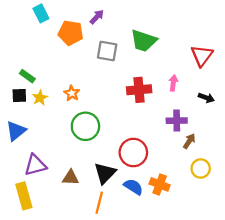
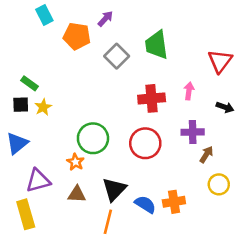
green trapezoid: (144, 41) -> (156, 45), turned 64
gray square: (107, 51) -> (117, 56), turned 35
orange star: (72, 93) -> (76, 162), moved
red circle: (133, 153) -> (145, 143), moved
orange cross: (160, 184) -> (174, 202), turned -30

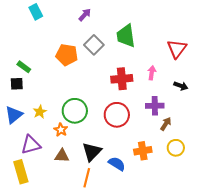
orange pentagon: (77, 36) -> (67, 55), moved
yellow star: (43, 107) -> (40, 112), moved
orange cross: (174, 202) -> (143, 151), moved

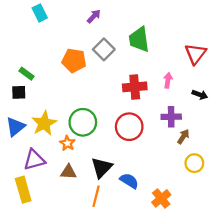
yellow star: (40, 112) -> (44, 123), size x1.6
orange cross: (143, 151) -> (161, 198), moved, turned -30

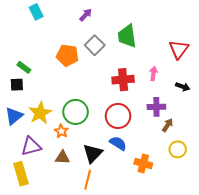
blue semicircle: (129, 181) -> (118, 143), moved
orange cross: (161, 198) -> (143, 164), moved, turned -36

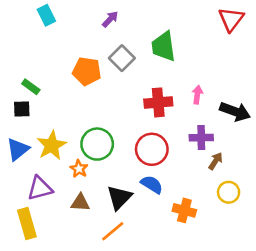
red triangle: (179, 49) -> (231, 19), moved
black arrow: (183, 87) -> (235, 112), size x1.6
orange line: (88, 180) -> (113, 231), turned 36

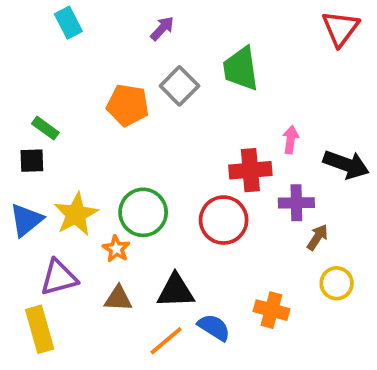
red cross: (158, 102) -> (250, 170), moved
blue semicircle: (152, 184) -> (214, 327), moved
black triangle: (119, 197) -> (176, 291), turned 44

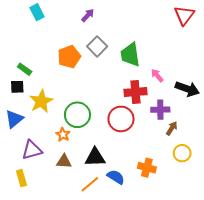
green trapezoid: (241, 69) -> (130, 55), moved
orange pentagon: (128, 105) -> (69, 57), turned -30
pink arrow: (291, 140) -> (157, 75), turned -48
yellow star: (76, 214) -> (41, 101), moved
yellow rectangle: (40, 329) -> (21, 178), size x0.7

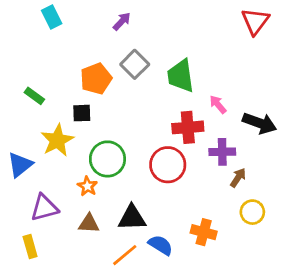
black square: (17, 87) -> (82, 113), moved

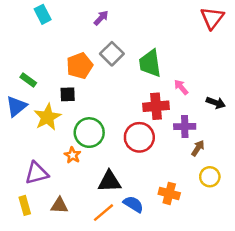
black arrow: (260, 123) -> (216, 103), size x0.7
blue triangle: (20, 165) -> (16, 106), moved
brown triangle: (89, 224) -> (59, 205), moved

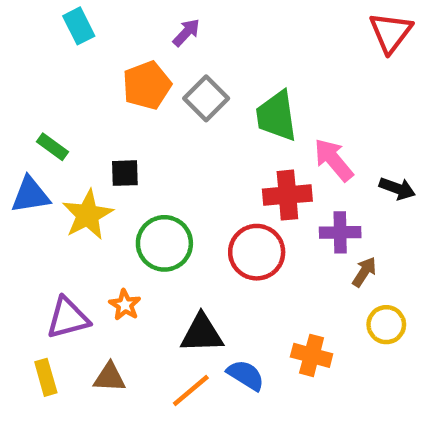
orange pentagon: (80, 66) -> (147, 85), moved
pink arrow: (181, 87) -> (334, 160), size x1.5
blue triangle: (16, 106) -> (30, 195), turned 30
orange star: (72, 155) -> (125, 305), moved

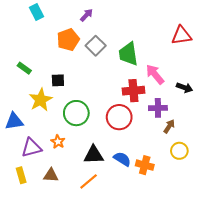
red triangle: (391, 33) -> (181, 36), moved, turned 45
blue triangle: (30, 195) -> (14, 121), moved
blue semicircle: (246, 375) -> (122, 159), moved

